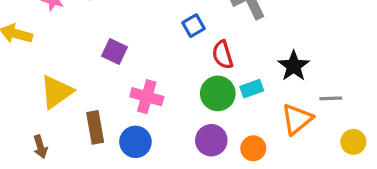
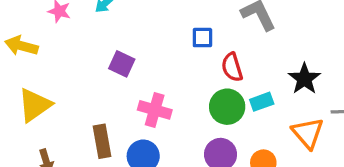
blue square: (194, 26) -> (202, 38), turned 30
yellow triangle: (56, 92) -> (35, 105), moved
orange triangle: (297, 119) -> (308, 133), turned -32

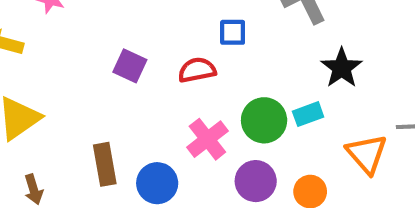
red semicircle: (232, 67) -> (197, 70), moved, turned 96
black star: (304, 79) -> (342, 68), moved
pink cross: (155, 110) -> (207, 139), moved, turned 36

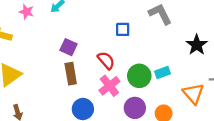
black star: (342, 68) -> (197, 45), moved
red semicircle: (197, 70) -> (106, 60), moved, turned 60
brown rectangle: (105, 164) -> (71, 74), moved

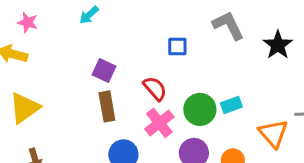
pink star: (27, 12) -> (27, 22), moved
black star: (197, 45) -> (278, 45), moved

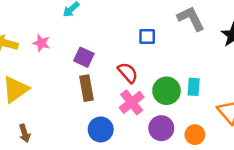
pink star: (27, 22) -> (41, 43), moved
cyan rectangle: (231, 105) -> (194, 87), turned -66

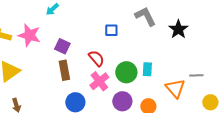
pink star: (41, 43) -> (29, 35), size x1.6

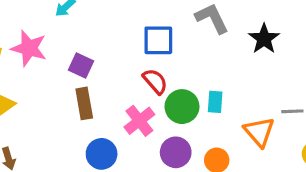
blue square: (111, 30) -> (158, 40), size x1.5
red semicircle: (96, 58) -> (155, 81), moved

